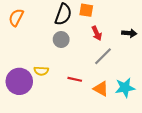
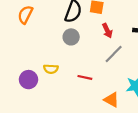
purple circle: (19, 81) -> (28, 80), size x0.7
orange triangle: (101, 89) -> (112, 100), moved

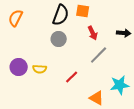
red line: (85, 77) -> (72, 77), turned -56
purple circle: (28, 80) -> (19, 67), moved

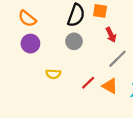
orange semicircle: (16, 18) -> (27, 19), turned -78
purple circle: (19, 67) -> (30, 44), moved
orange triangle: (97, 98) -> (110, 86), moved

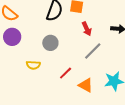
gray circle: (74, 41) -> (50, 43), moved
orange triangle: (110, 86) -> (86, 85), moved

